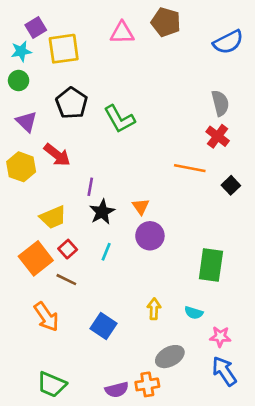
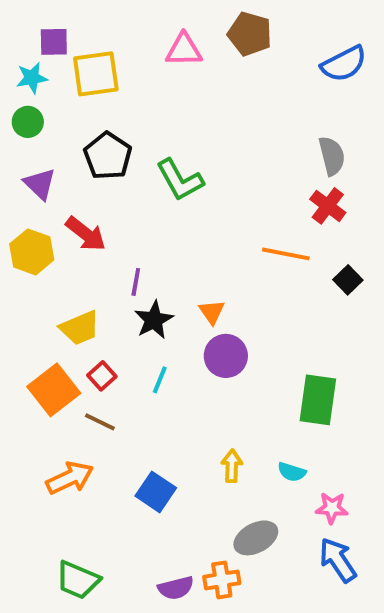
purple square: (36, 27) -> (54, 42), turned 30
orange arrow: (46, 317) -> (70, 478), turned -80

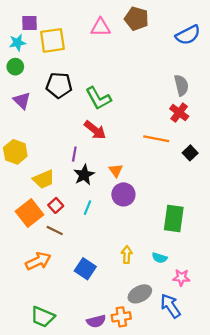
black pentagon: (108, 156) -> (59, 85), turned -30
red arrow: (86, 234) -> (95, 130), moved
yellow hexagon: (32, 252) -> (15, 152), moved
blue arrow: (338, 560) -> (170, 306), moved

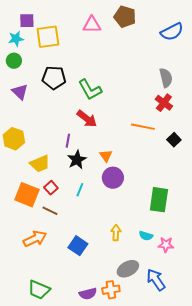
orange square: (30, 213) -> (27, 195), turned -30
pink star: (181, 278) -> (166, 245), moved

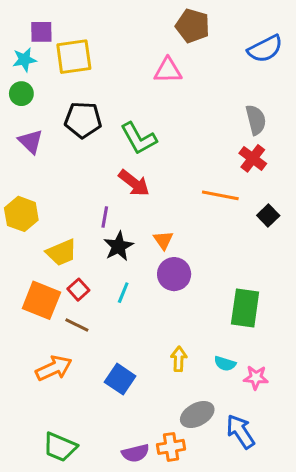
pink triangle: (92, 25) -> (168, 70), moved

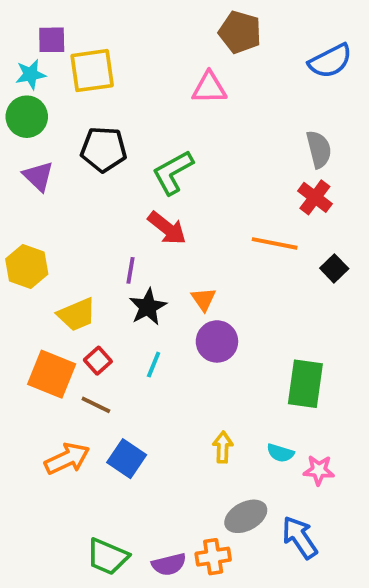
green circle: (21, 94) -> (27, 117), size x1.4
green L-shape: (139, 138) -> (173, 172), turned 90
blue square: (120, 379) -> (127, 459), moved
green trapezoid: (60, 447) -> (107, 557), moved

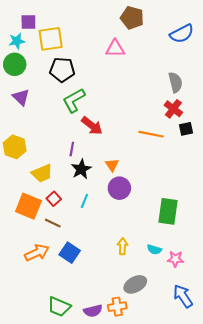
black pentagon: (104, 149) -> (62, 70), moved
green L-shape: (173, 172) -> (74, 100), moved
black square: (334, 268) -> (186, 129), moved, turned 32
blue arrow: (300, 537) -> (183, 296), moved

